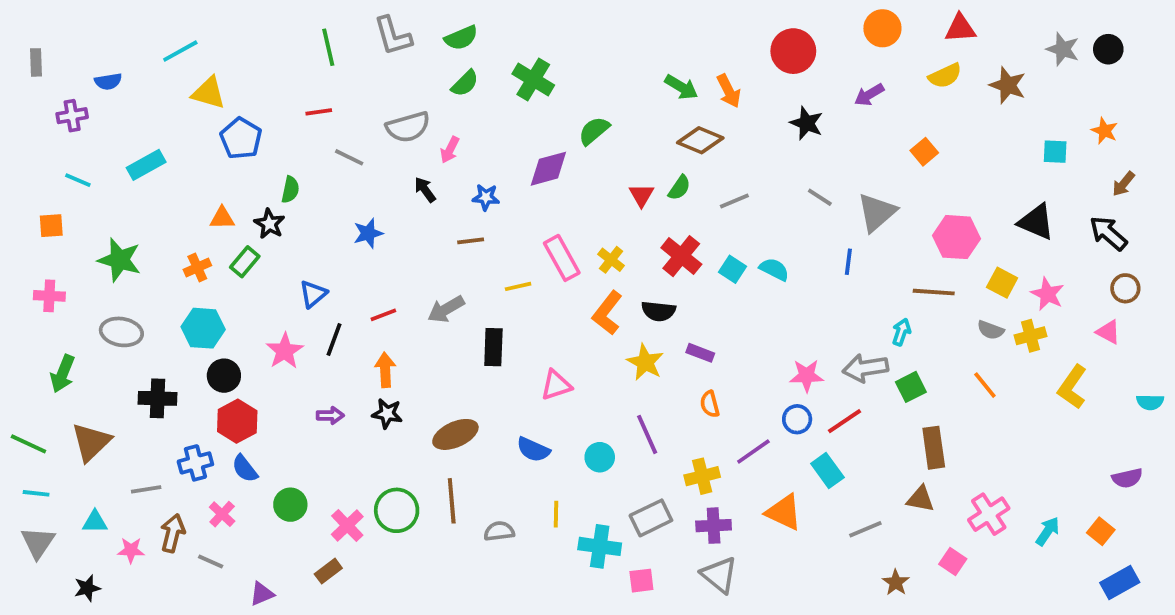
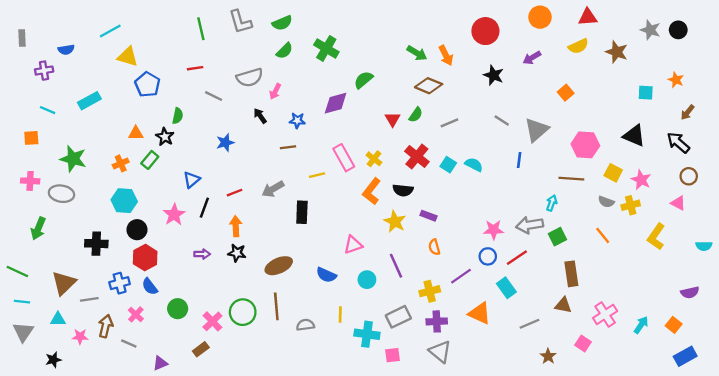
gray ellipse: (121, 332) -> (61, 194), moved
pink triangle: (556, 385) -> (353, 245), moved
brown triangle: (91, 442) -> (64, 283), moved

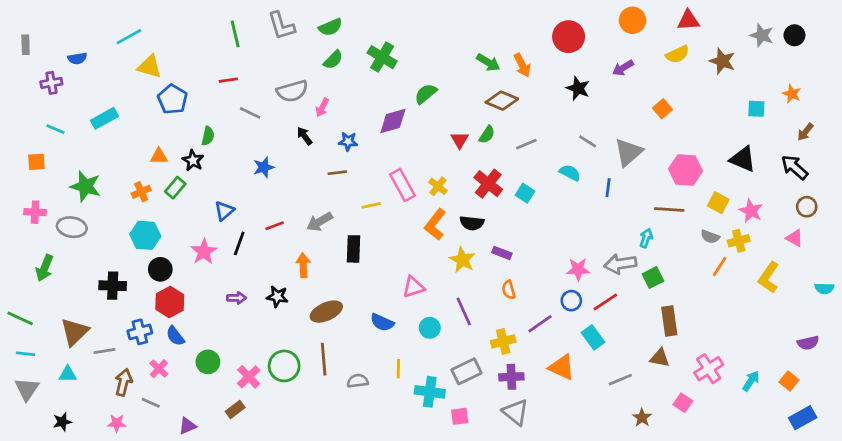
cyan semicircle: (474, 165) -> (570, 173), moved
orange arrow: (236, 226) -> (303, 265), moved
orange line: (603, 235) -> (720, 267), moved, turned 72
pink star: (80, 337) -> (117, 423), moved

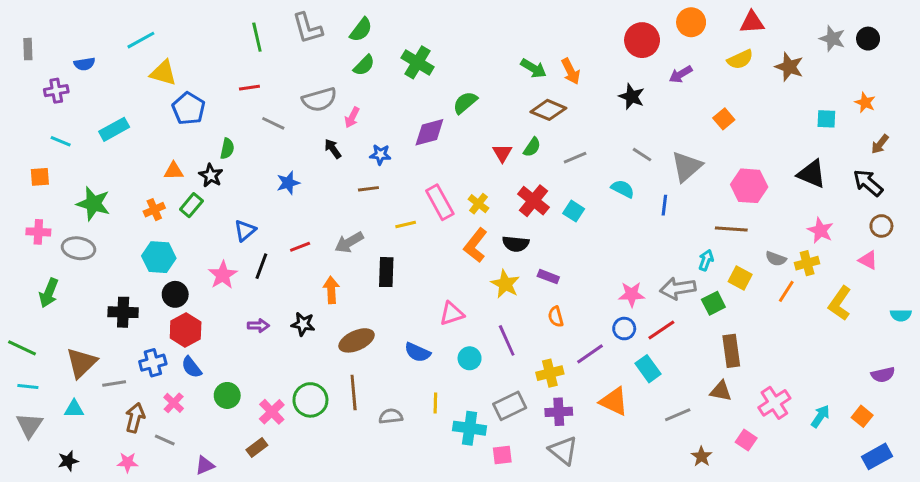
green semicircle: (330, 27) -> (361, 30), turned -30
red circle: (569, 37) -> (642, 40), moved
yellow square: (718, 203) -> (740, 278), moved

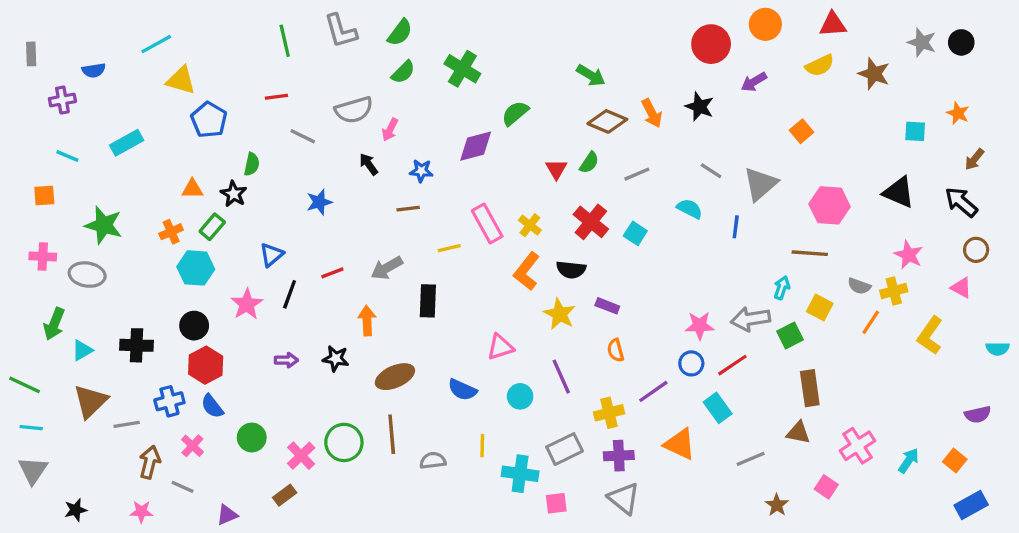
orange arrow: (571, 71) -> (652, 113), moved
cyan hexagon: (159, 257) -> (196, 268), moved
cyan triangle: (74, 409) -> (82, 350), moved, turned -30

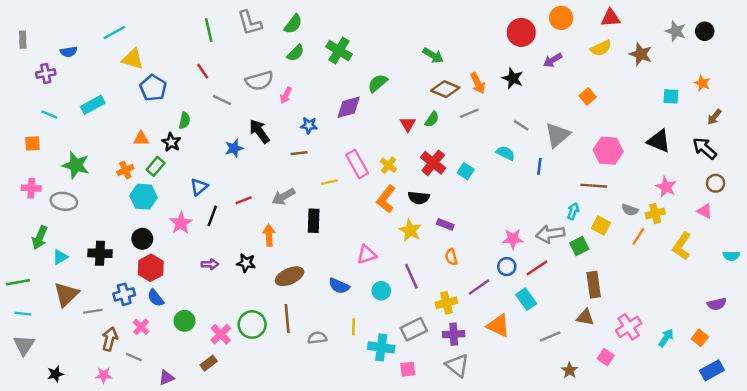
red line: (276, 97) -> (203, 71), turned 63
black arrow: (369, 164) -> (259, 131), moved, size x1.5
gray line: (637, 174) -> (469, 113), moved
green line: (25, 385) -> (18, 282), turned -35

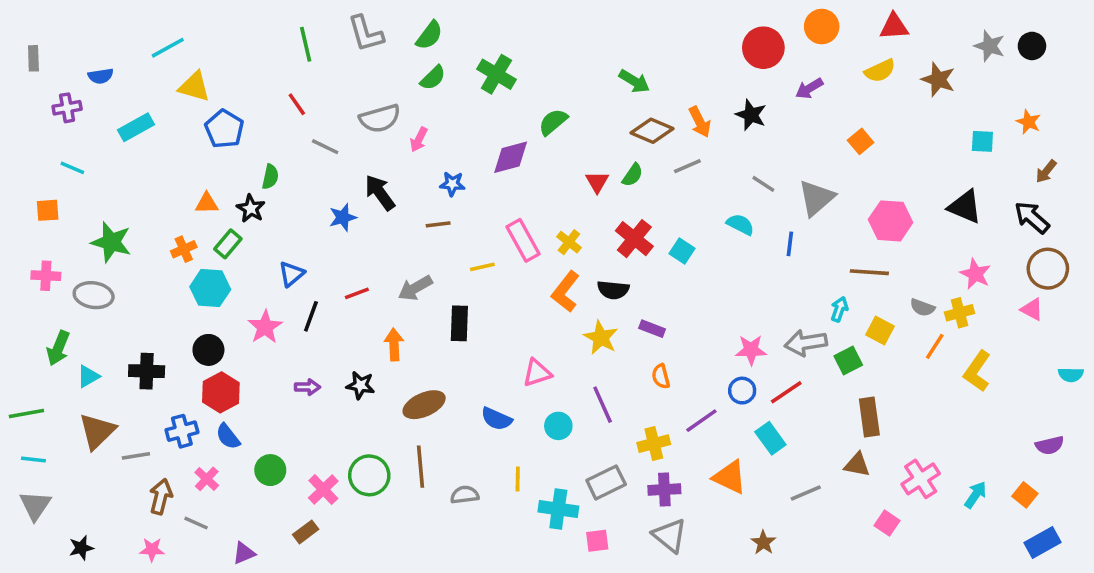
cyan rectangle: (93, 105) -> (136, 127), moved
brown circle: (716, 183) -> (1048, 269), size x1.5
yellow L-shape: (682, 246) -> (977, 371), moved
brown star: (570, 370) -> (763, 543), moved

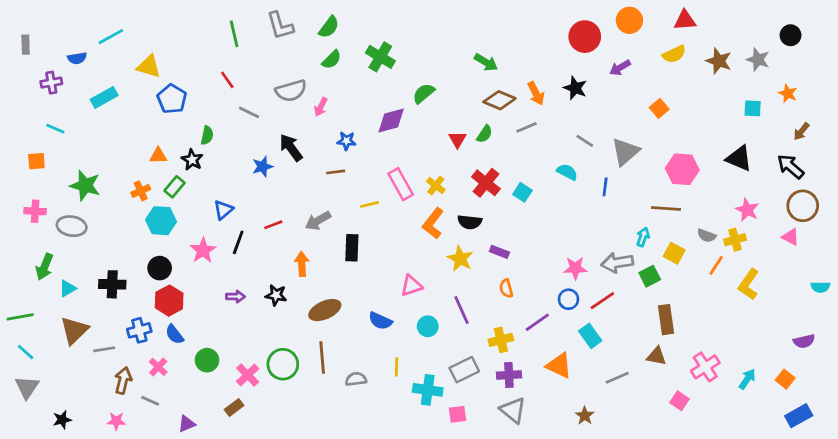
gray star: (990, 46) -> (758, 60), moved
cyan line: (168, 48) -> (111, 37), moved
cyan line: (33, 459) -> (26, 352), turned 36

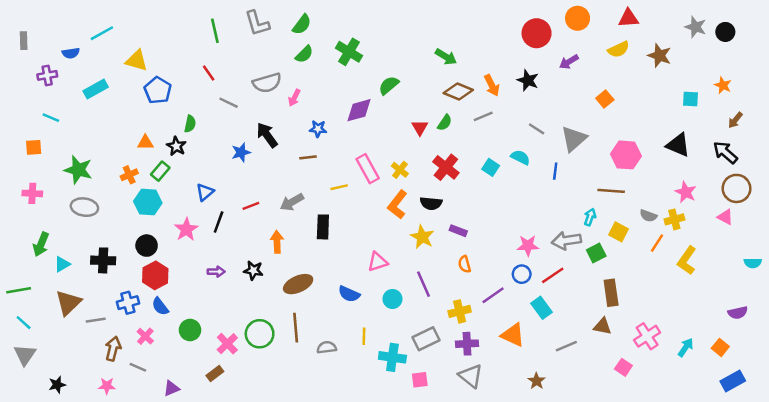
gray star: (758, 60) -> (696, 27), moved
cyan square: (522, 192) -> (491, 167), moved
gray ellipse: (72, 226) -> (84, 207), moved

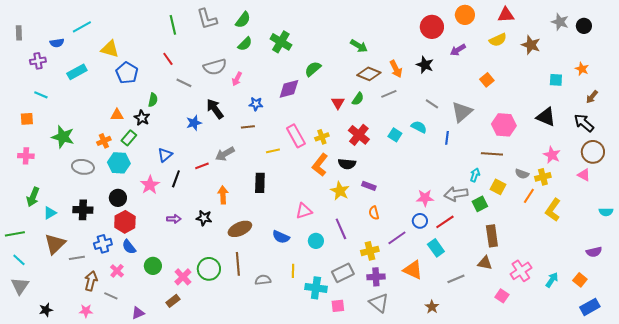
yellow cross: (400, 170) -> (322, 137), turned 32
gray arrow: (292, 202) -> (225, 154), moved
gray ellipse: (84, 207) -> (83, 167), moved

